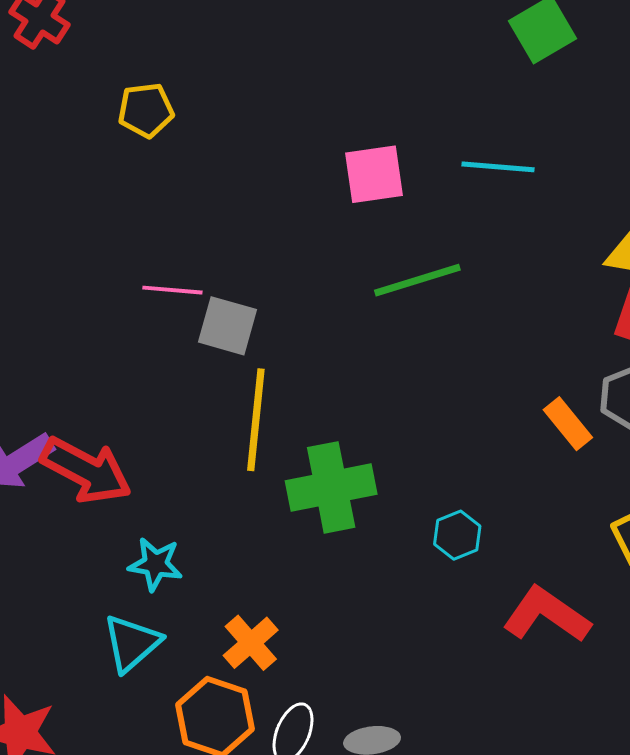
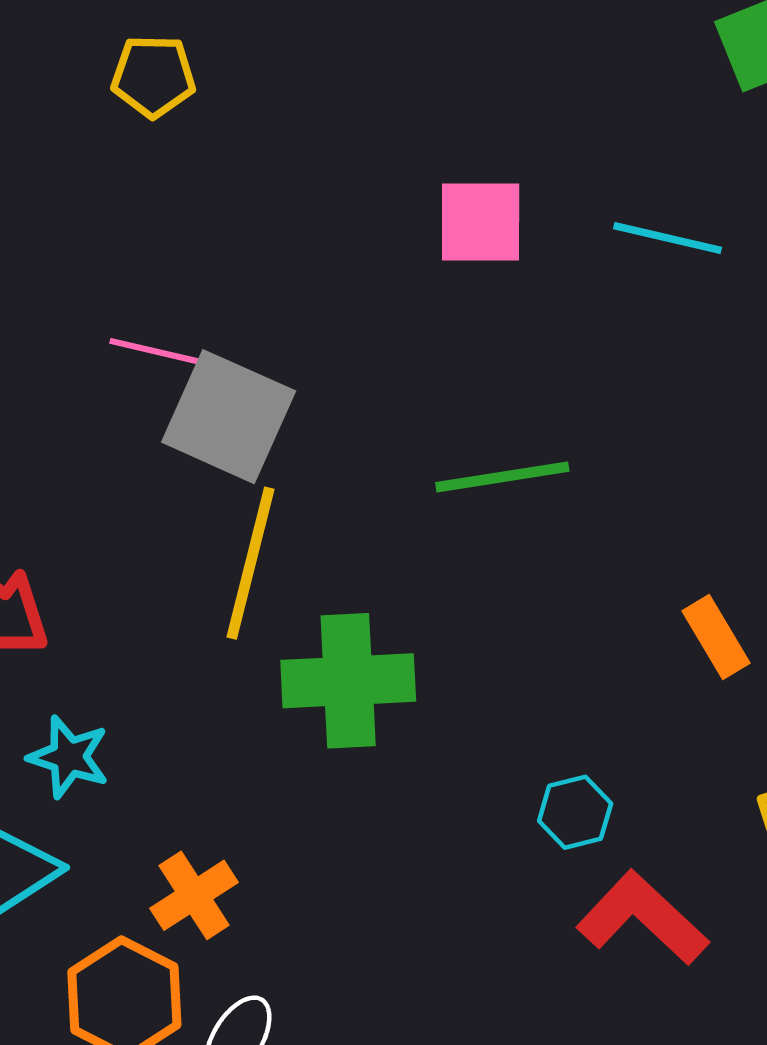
green line: (417, 280) -> (502, 477), moved
gray square: (228, 326) -> (229, 417), size x1.4
cyan hexagon: (457, 535) -> (575, 812), moved

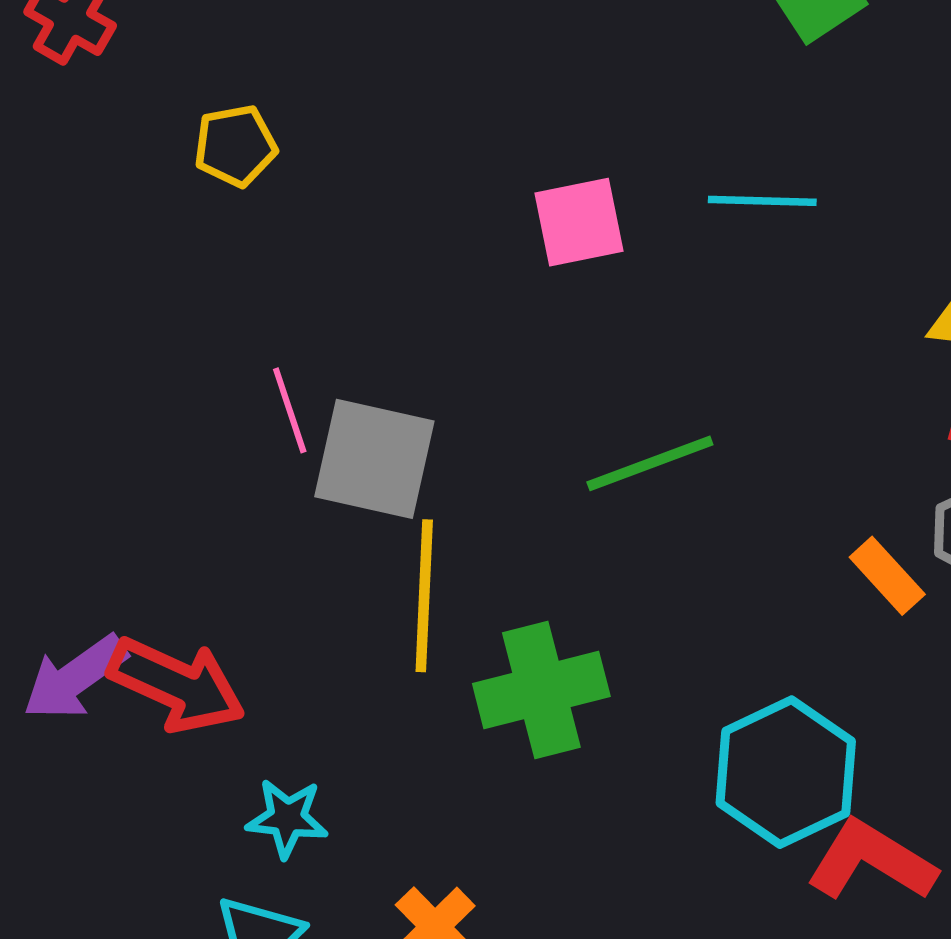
pink line: (154, 351) -> (290, 410), turned 70
cyan hexagon: (575, 812) -> (786, 772), size x2.0

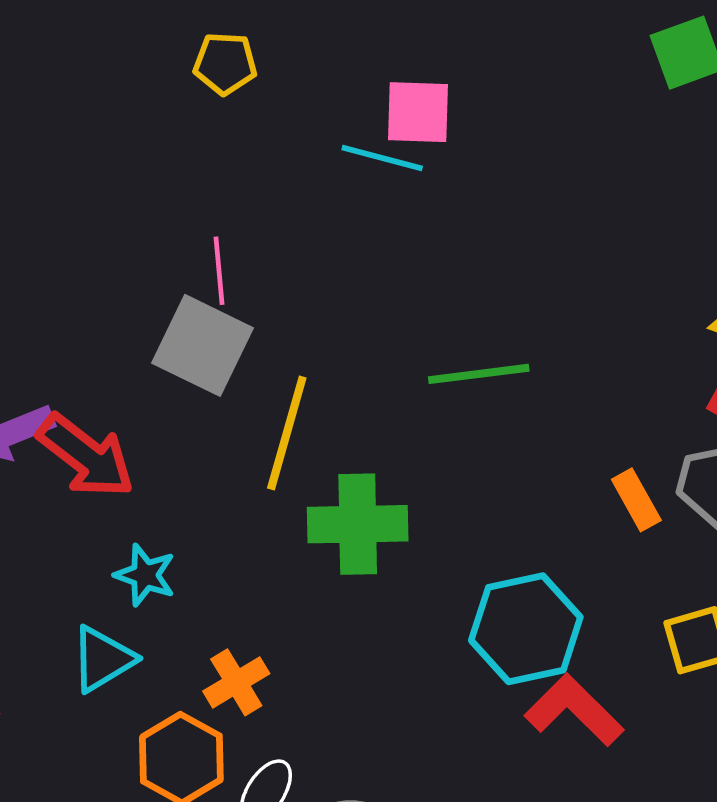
cyan line: (762, 201) -> (382, 158), moved
pink square: (579, 222) -> (418, 112), moved
gray square: (374, 459) -> (202, 345), moved

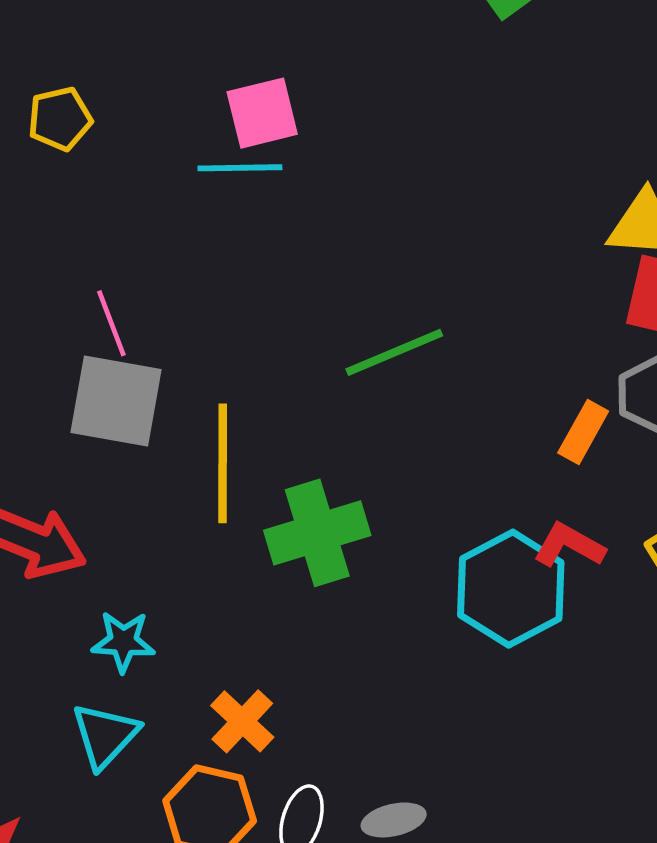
orange rectangle: (636, 500) -> (583, 432), turned 74
red L-shape: (574, 710) -> (569, 545), moved, size x0.7

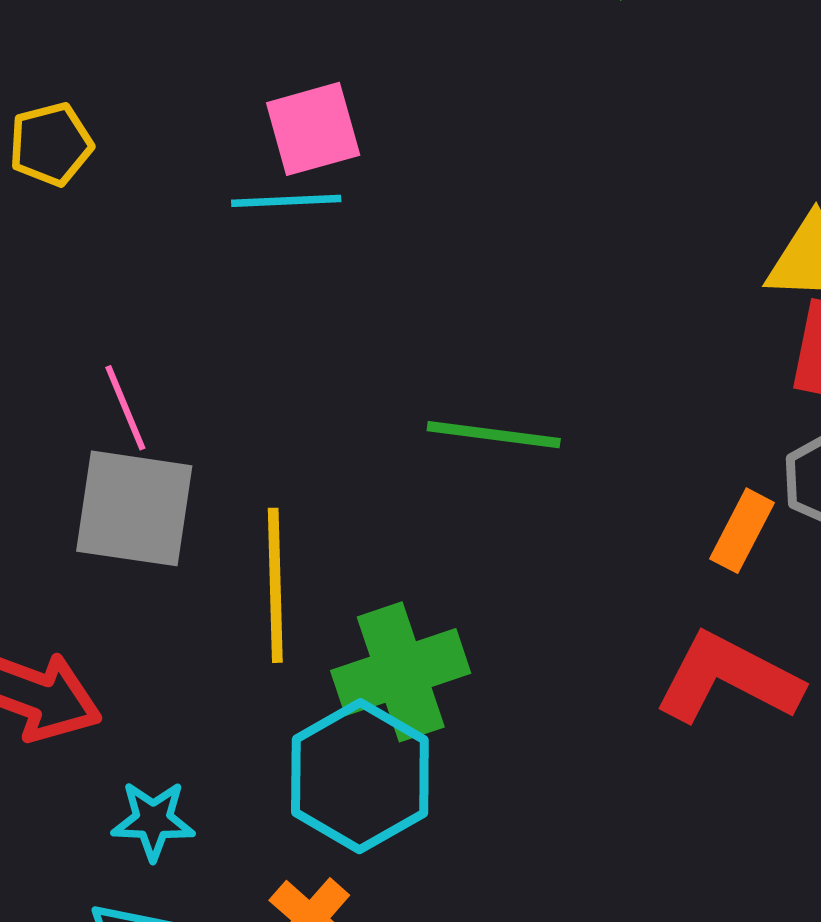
green line: (394, 352) -> (494, 435), turned 32
red L-shape: (569, 545) -> (728, 678), size x1.6
cyan hexagon: (511, 589) -> (360, 776), moved

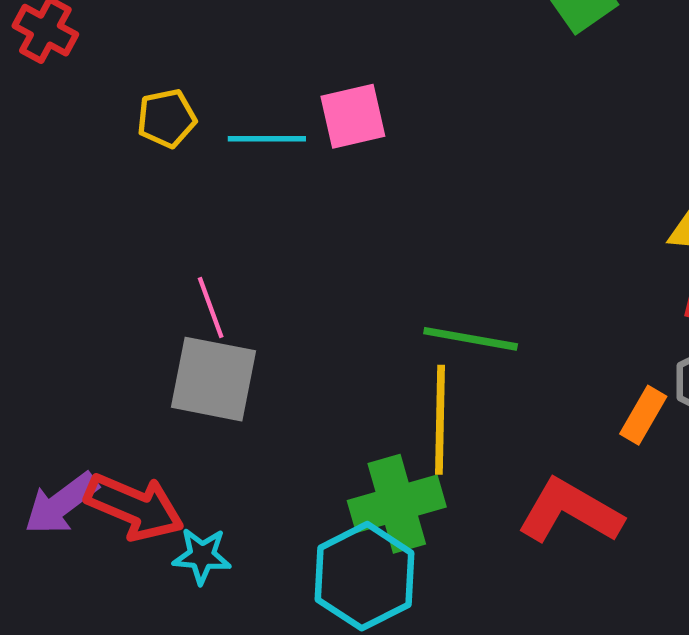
cyan line: (286, 201) -> (267, 139), moved
yellow line: (275, 585) -> (440, 420), moved
red L-shape: (728, 678) -> (570, 511), moved
cyan star: (153, 820) -> (202, 556), moved

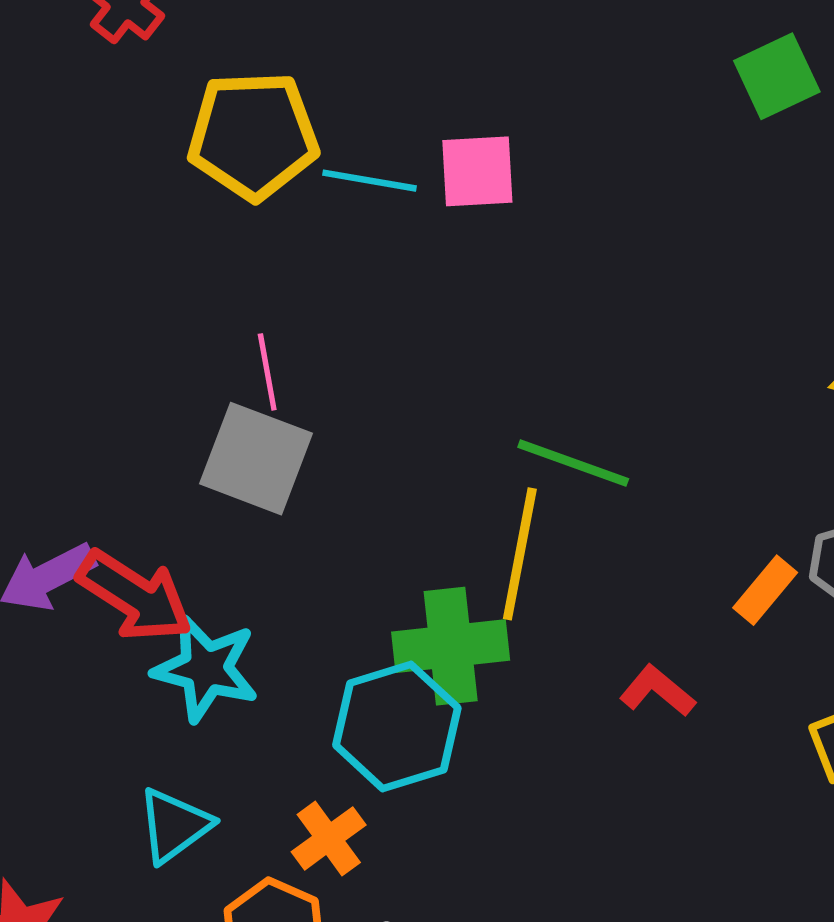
yellow pentagon: (167, 118) -> (253, 135), size x1.8
red L-shape: (570, 511) -> (657, 691), size x0.6
cyan star: (202, 556) -> (206, 669), size x1.5

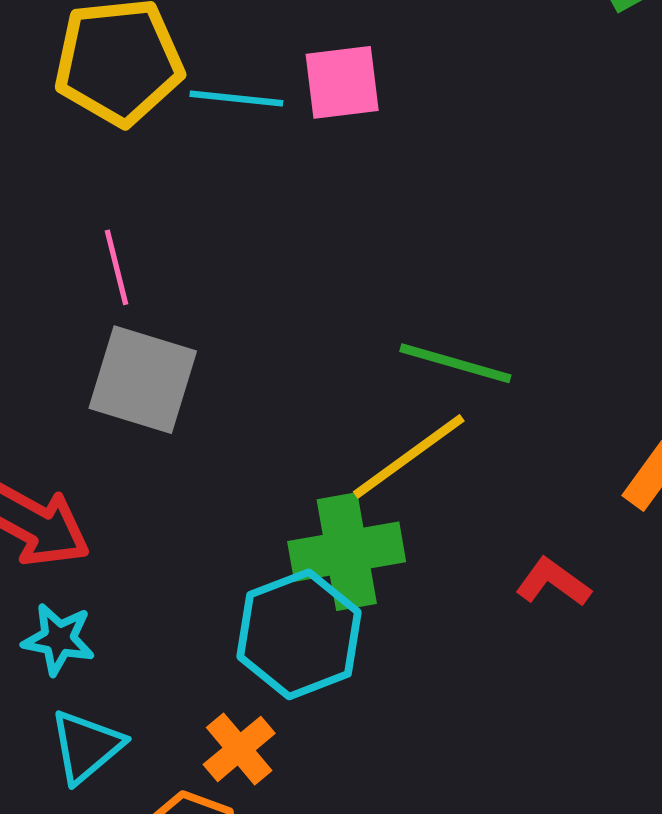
pink line: (267, 372) -> (116, 267), moved
yellow line: (520, 554) -> (409, 456), turned 47
cyan star: (206, 669) -> (59, 639), moved, size x0.7

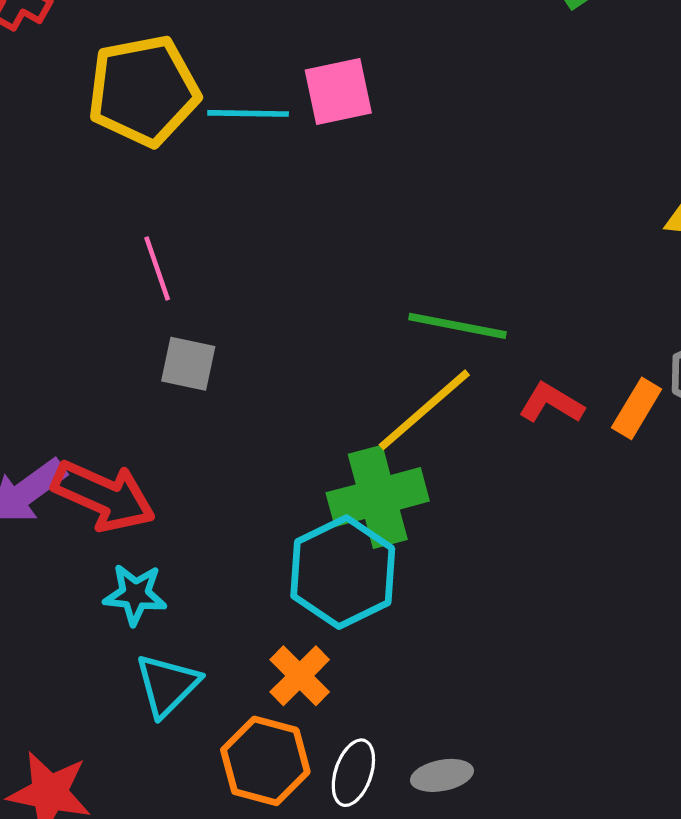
gray square: (143, 380) -> (188, 364), size x0.6
red L-shape: (553, 582) -> (551, 403), moved

